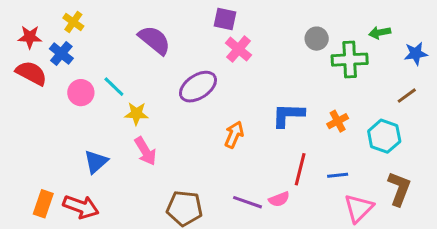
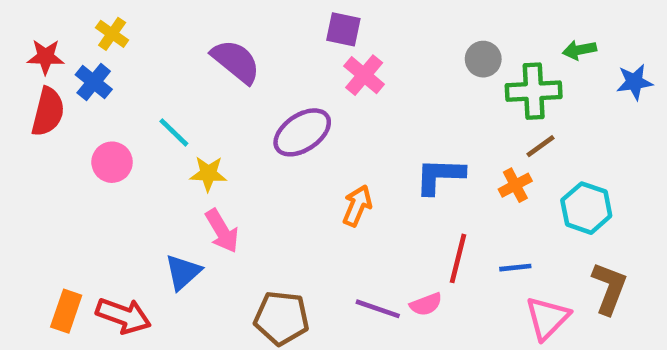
red semicircle: (31, 73) -> (48, 112), turned 76
pink circle: (81, 93) -> (112, 162), moved
brown line: (407, 96) -> (540, 146), moved
blue triangle: (96, 162) -> (183, 272), moved

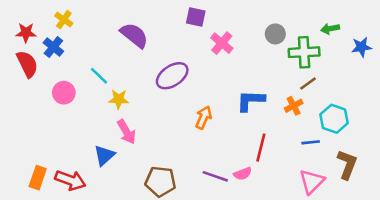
pink cross: (364, 75) -> (222, 43), moved
red semicircle: (48, 112) -> (27, 64), turned -40
blue line: (515, 268) -> (311, 142), moved

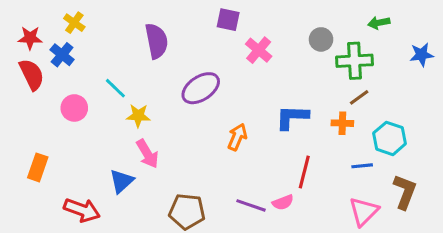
green arrow: (330, 29) -> (379, 23), moved
purple semicircle: (134, 35) -> (157, 41), turned 40
orange cross: (294, 106) -> (342, 123), turned 30
orange rectangle: (38, 178) -> (38, 167), moved

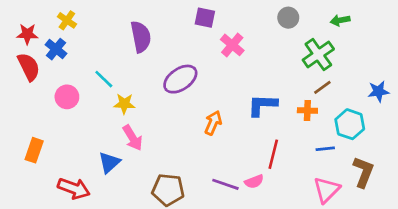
gray circle: (321, 39) -> (288, 18), moved
blue star: (422, 55) -> (378, 91), moved
green cross: (355, 61) -> (318, 55), turned -32

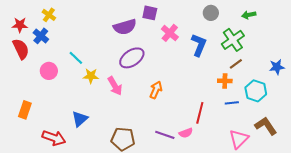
purple semicircle: (141, 37) -> (125, 27), moved, turned 85
blue L-shape: (262, 105) -> (199, 45), moved, turned 110
pink arrow: (133, 138) -> (115, 86), moved
blue line: (325, 149) -> (232, 103), moved
brown L-shape: (363, 172) -> (266, 126), turned -55

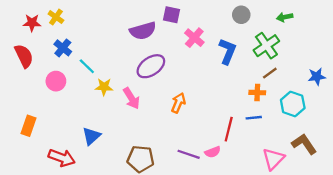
red star: (20, 25) -> (32, 23), moved
blue cross: (41, 36) -> (63, 48), moved
blue line: (232, 103) -> (254, 118), moved

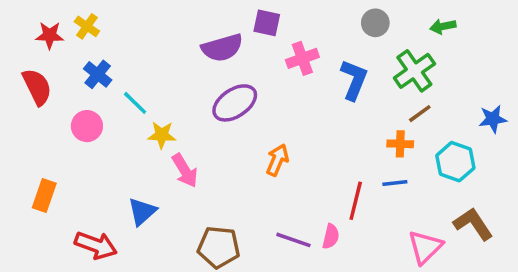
pink cross: (194, 38) -> (302, 58), turned 30
pink arrow: (131, 98) -> (185, 171), moved
pink semicircle: (213, 152) -> (331, 236), turned -56

